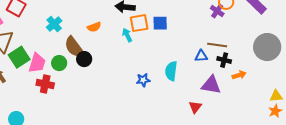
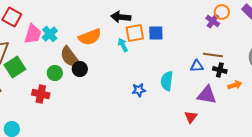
orange semicircle: (94, 27) -> (90, 37), size x1.6
pink trapezoid: (37, 63) -> (33, 34), moved

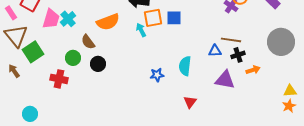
brown semicircle: (70, 57) -> (88, 42), size x0.7
black circle: (80, 69) -> (98, 64), moved
black cross: (220, 70) -> (238, 55), turned -32
red triangle: (191, 117) -> (190, 102), moved

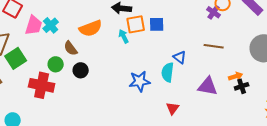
blue triangle: (215, 51) -> (180, 57), moved, turned 40
black cross: (238, 55) -> (242, 86), moved
blue star: (157, 75) -> (140, 81), size x1.5
red cross: (59, 79) -> (42, 85), size x1.4

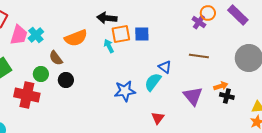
cyan semicircle: (168, 72) -> (153, 82), turned 30
purple triangle: (208, 86) -> (193, 96), turned 40
black cross: (242, 86) -> (227, 96), turned 32

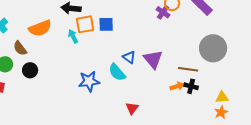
brown line: (199, 56) -> (188, 69), moved
cyan semicircle: (153, 82) -> (117, 72), turned -78
orange arrow: (221, 86) -> (177, 86), moved
purple triangle: (193, 96) -> (153, 59), moved
red triangle: (158, 118) -> (132, 108), moved

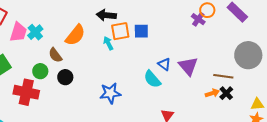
orange semicircle: (40, 28) -> (75, 35), turned -30
blue star: (89, 81) -> (110, 93), moved
black cross: (191, 86) -> (226, 93), turned 32

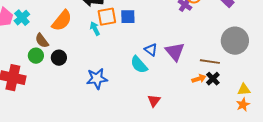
green circle: (40, 71) -> (36, 56), moved
black circle: (65, 77) -> (59, 58), moved

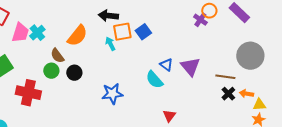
blue square: (128, 17) -> (143, 32), turned -35
orange arrow: (199, 79) -> (246, 94), moved, turned -152

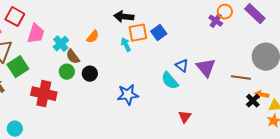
cyan cross: (37, 33) -> (61, 44), moved
orange semicircle: (77, 36) -> (93, 37), size x0.6
black cross: (228, 94) -> (253, 101), moved

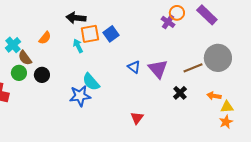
brown line: (241, 78) -> (193, 68), moved, turned -30
cyan semicircle: (170, 81) -> (91, 82), moved
black cross: (253, 101) -> (180, 93), moved

